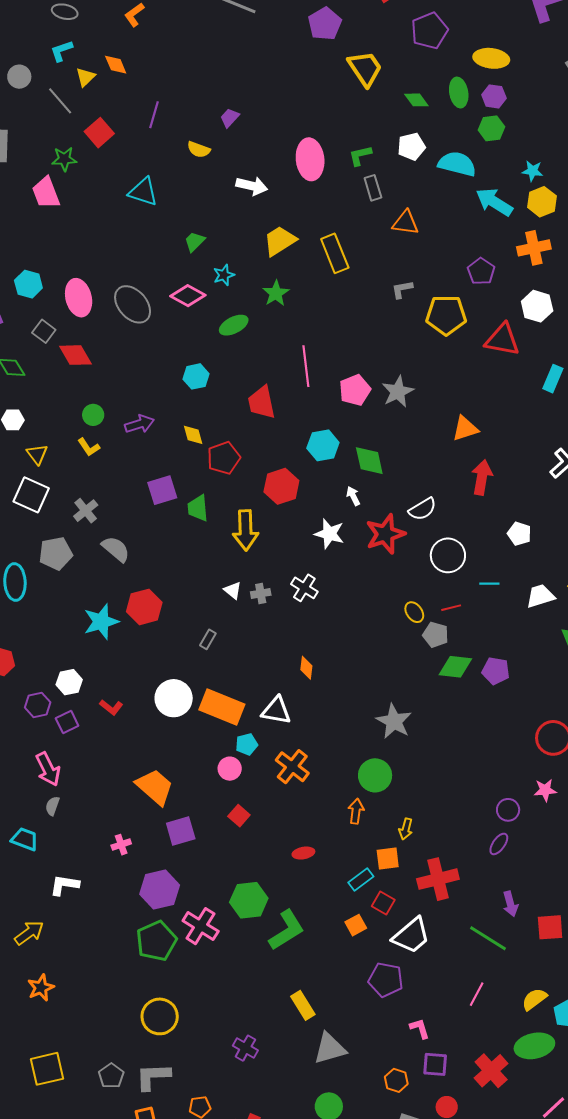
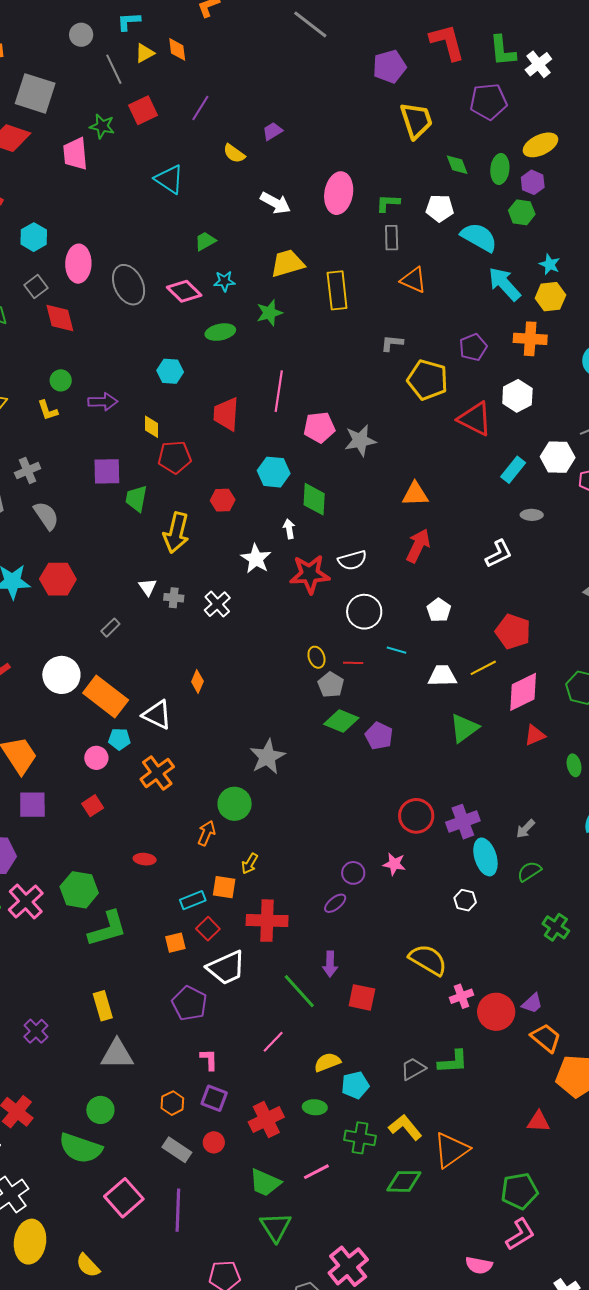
yellow ellipse: (491, 58) -> (540, 145), turned -48
red hexagon: (281, 486) -> (223, 500), size x0.7
green ellipse: (534, 1046) -> (315, 1107), size x0.6

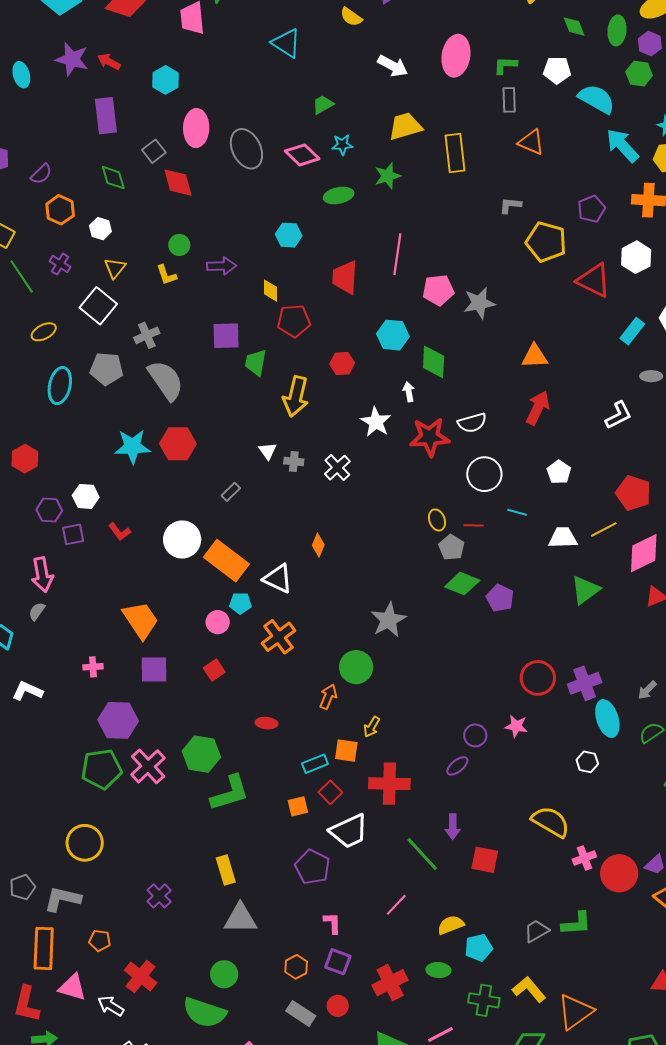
cyan hexagon: (34, 237) -> (165, 80), moved
gray semicircle: (46, 516) -> (166, 380), size x1.4

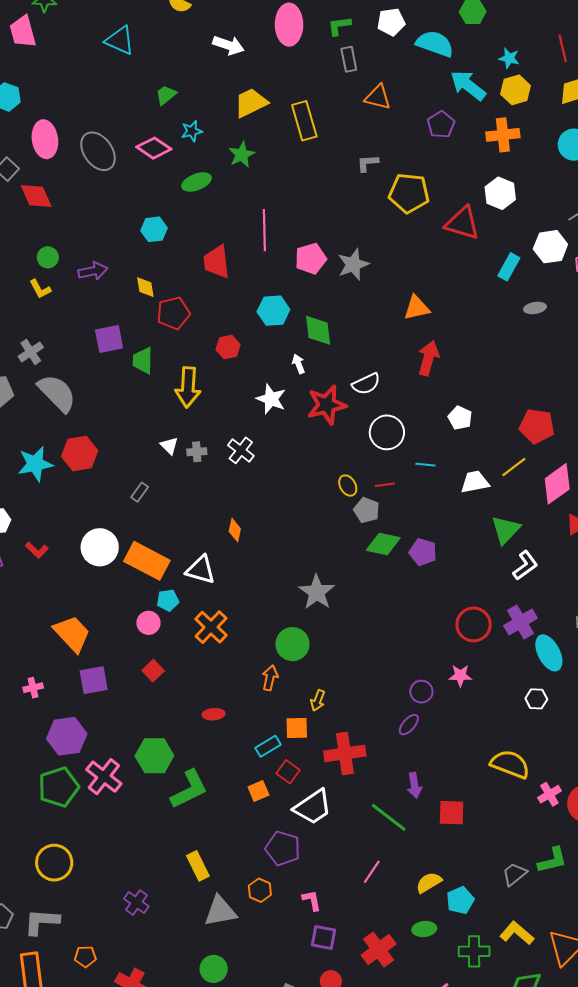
purple pentagon: (591, 209) -> (441, 124), moved
white L-shape: (618, 415) -> (525, 565), moved
orange hexagon: (296, 967) -> (260, 890), moved

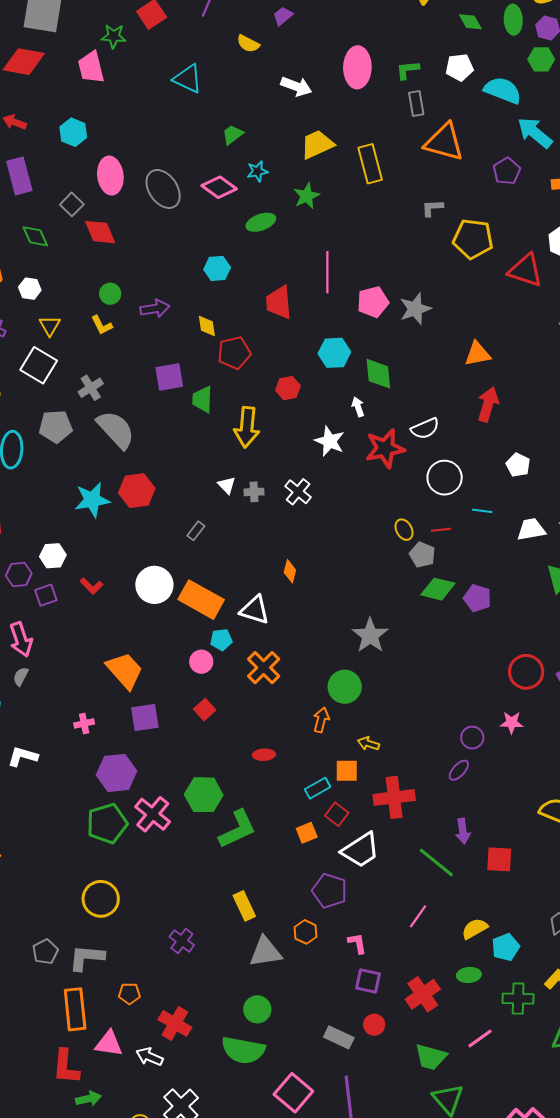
orange triangle: (378, 97) -> (444, 142), size x1.5
yellow arrow: (318, 700) -> (368, 744), turned 85

